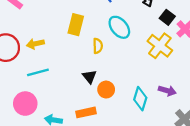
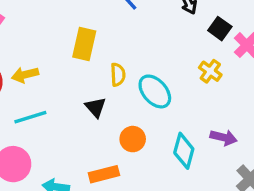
cyan ellipse: (119, 27) -> (155, 91), moved
yellow cross: (160, 46) -> (210, 71), size x0.6
black triangle: (89, 77) -> (95, 107), moved

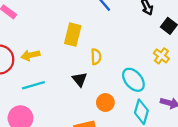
cyan ellipse: (155, 91) -> (133, 80), moved

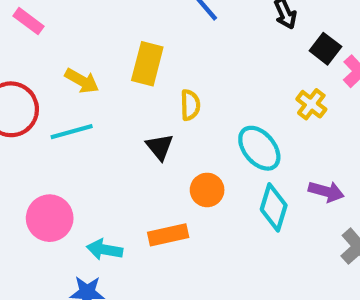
yellow arrow: (30, 55) -> (82, 81), moved, turned -138
cyan line: (33, 85) -> (72, 132), moved

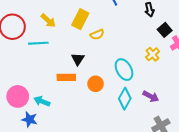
yellow semicircle: (190, 105) -> (97, 34), moved, turned 56
pink circle: (50, 218) -> (18, 96), moved
orange rectangle: (168, 235) -> (66, 77), moved

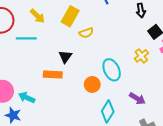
orange circle: (96, 84) -> (92, 84), moved
cyan diamond: (125, 99) -> (108, 111), moved

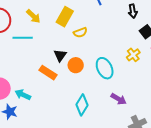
orange rectangle: (53, 75) -> (48, 73), turned 30
orange circle: (92, 84) -> (76, 65), moved
purple arrow: (137, 99) -> (119, 99), moved
cyan diamond: (108, 111) -> (82, 105), moved

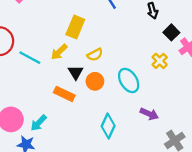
yellow arrow: (33, 16) -> (59, 52), moved, turned 98
yellow semicircle: (80, 33) -> (95, 55), moved
cyan line: (23, 38) -> (30, 58), turned 36
cyan arrow: (23, 95) -> (39, 123), turned -63

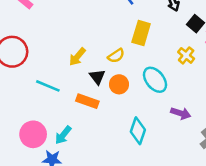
yellow rectangle: (75, 27) -> (141, 33), moved
cyan line: (30, 58) -> (48, 86), moved

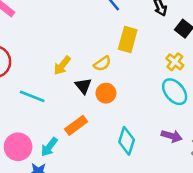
cyan ellipse: (155, 80) -> (175, 92), moved
orange rectangle: (87, 101) -> (76, 125), moved, turned -55
purple arrow: (181, 113) -> (172, 136), moved

